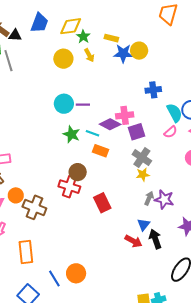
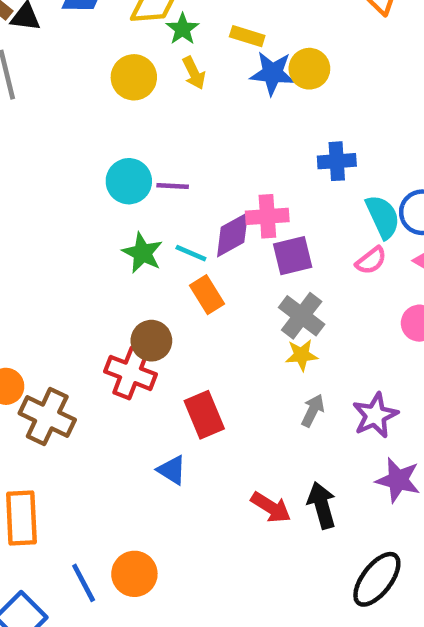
purple diamond: (110, 124) -> (233, 235), turned -60
orange rectangle: (100, 151) -> (207, 295), turned 35
purple star: (164, 199) -> (375, 415), moved, turned 30
blue triangle: (144, 225) -> (172, 470), moved, turned -40

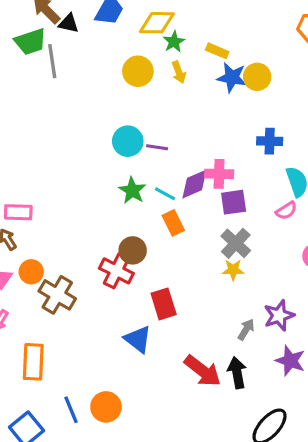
gray arrow: (313, 411) -> (246, 329), moved
blue triangle: (172, 470) -> (138, 339), size x1.4
red arrow: (271, 507) -> (203, 371), size x1.4

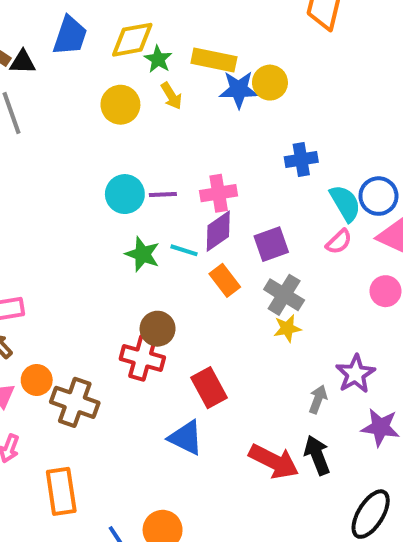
yellow rectangle: (217, 51) -> (214, 60), size x1.5
pink cross: (219, 174) -> (219, 193), moved
orange rectangle: (173, 223) -> (225, 280), moved

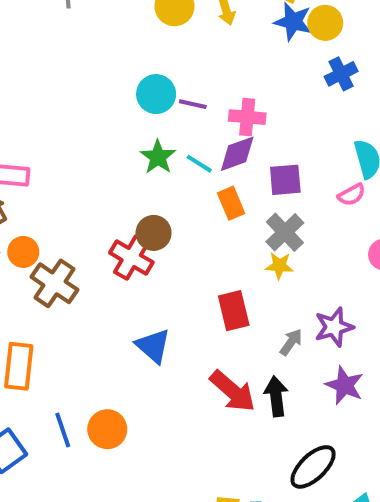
blue cross: (301, 159) -> (341, 74), moved, turned -32
red rectangle: (209, 388) -> (234, 311), moved

